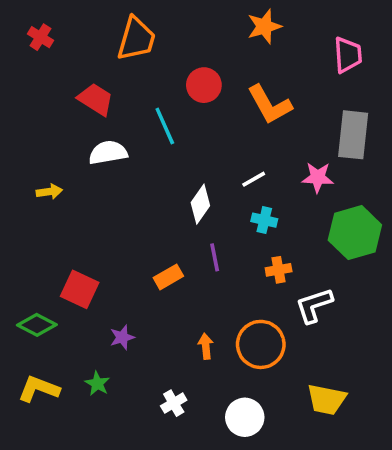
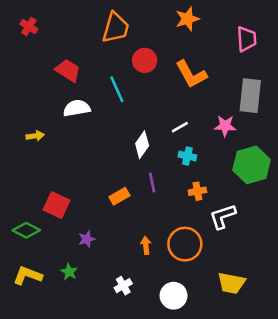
orange trapezoid: (136, 39) -> (116, 28), moved

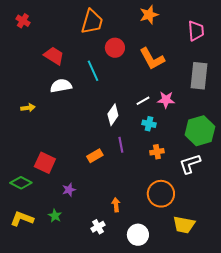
pink star: (225, 126) -> (166, 100), moved
white L-shape: (223, 216) -> (190, 164), moved
orange circle: (185, 244) -> (161, 194), moved
orange arrow: (146, 245) -> (116, 205), moved

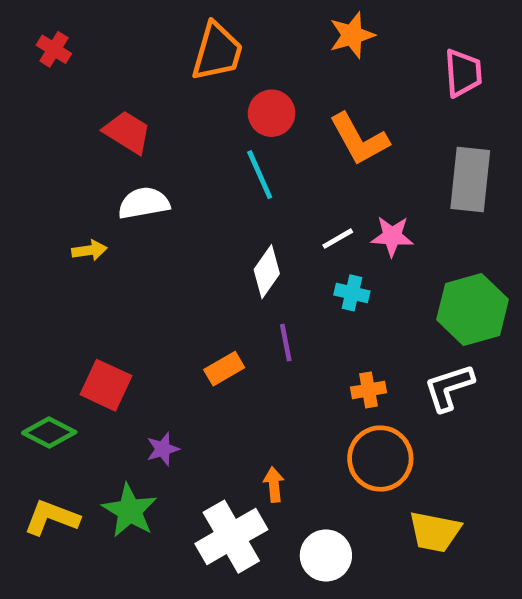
cyan line: (93, 71) -> (260, 175), moved
yellow arrow: (28, 108) -> (89, 250), moved
orange cross: (157, 152) -> (368, 390), moved
green star: (55, 216) -> (130, 511), size x1.6
white cross: (98, 227) -> (231, 537), size x2.0

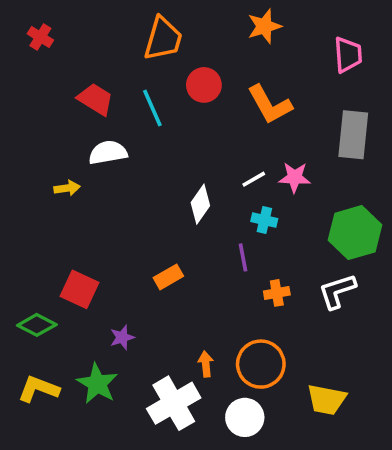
cyan line: (260, 175) -> (152, 108), moved
purple line: (286, 343) -> (243, 257), moved
orange circle: (380, 459) -> (261, 364), moved

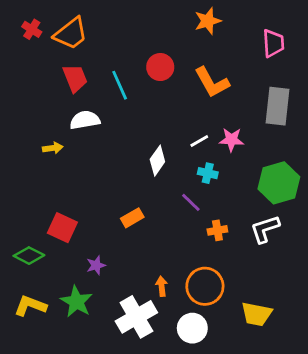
orange trapezoid: (163, 39) -> (71, 34), moved, turned 36
red trapezoid: (95, 99) -> (75, 78), turned 36
purple line: (243, 257) -> (191, 202), turned -35

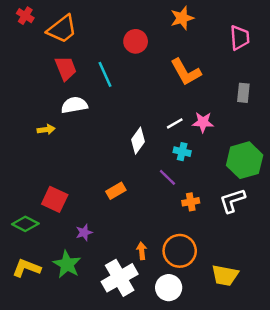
red cross: (32, 29) -> (25, 16), moved
red circle: (160, 67) -> (136, 41), moved
gray rectangle: (278, 106) -> (243, 93), size x0.6

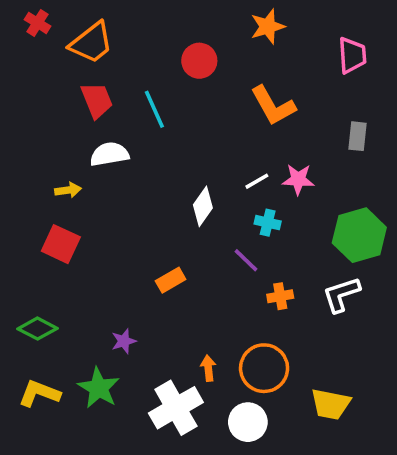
red square: (55, 199) -> (61, 244), moved

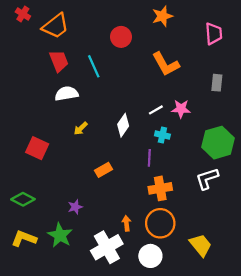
yellow arrow: (68, 190) -> (81, 128), moved, turned 144
purple line: (246, 260) -> (149, 158), turned 49
orange cross: (280, 296) -> (160, 188), moved, size x1.5
yellow trapezoid: (331, 404) -> (201, 245), turned -140

